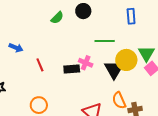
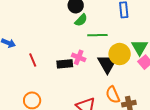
green semicircle: (57, 18) -> (81, 20), moved

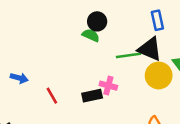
green semicircle: (81, 20) -> (91, 35), moved, turned -104
black triangle: (107, 64) -> (150, 49), moved, turned -30

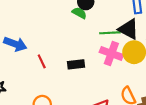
blue arrow: (19, 78) -> (15, 44), size x1.5
pink cross: (108, 86) -> (111, 53), moved, size x1.5

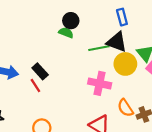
pink cross: (111, 53) -> (100, 83), moved
black rectangle: (76, 64) -> (40, 71), moved, turned 63

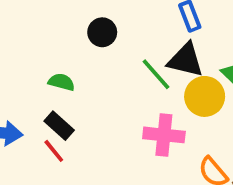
green semicircle: (66, 33) -> (61, 82), moved
green line: (99, 48) -> (156, 74), turned 66

